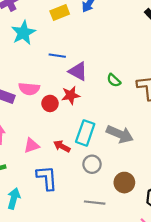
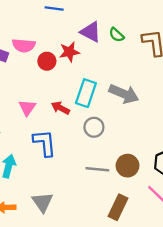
purple triangle: (78, 71) -> (91, 32), moved
pink triangle: (32, 146) -> (27, 108), turned -35
brown circle: (124, 183) -> (128, 166), moved

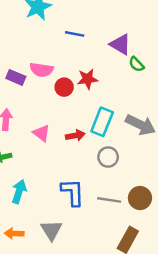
purple triangle: (91, 32) -> (120, 44), moved
pink triangle: (27, 108) -> (41, 133), turned -30
red arrow: (60, 108) -> (75, 135), turned 138
blue L-shape: (45, 143) -> (73, 192), moved

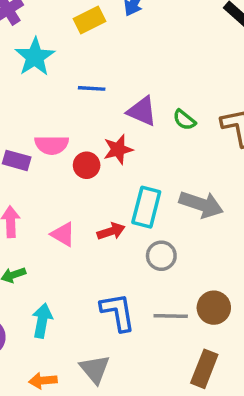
purple triangle: (120, 44) -> (142, 111), moved

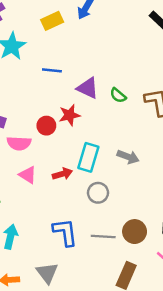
pink semicircle: (52, 145) -> (19, 143), moved
gray arrow: (201, 204) -> (128, 157), size x0.7

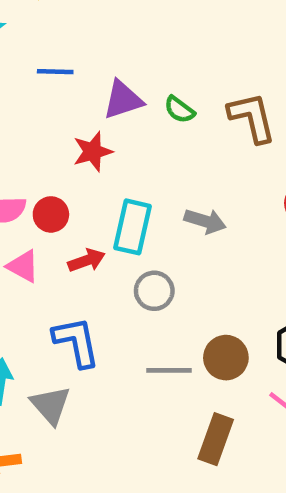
purple triangle: (88, 88) -> (123, 100), turned -40
red circle: (46, 126) -> (51, 214), moved
blue L-shape: (65, 232) -> (76, 342), moved
gray triangle: (47, 273) -> (51, 405), moved

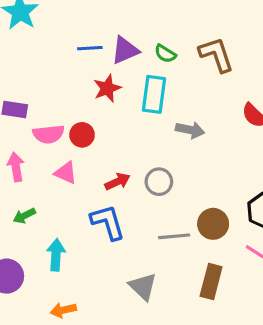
blue line: (55, 72) -> (90, 48), moved
cyan rectangle: (132, 227) -> (154, 94), moved
red arrow: (87, 260) -> (117, 182), moved
gray triangle: (51, 405) -> (143, 287), moved

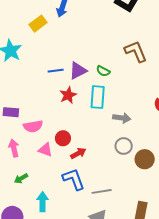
brown L-shape: (216, 55) -> (136, 51), moved
red circle: (82, 135) -> (63, 138), moved
gray circle: (159, 182) -> (124, 146), moved
brown circle: (213, 224) -> (145, 159), moved
gray line: (174, 236) -> (102, 191), moved

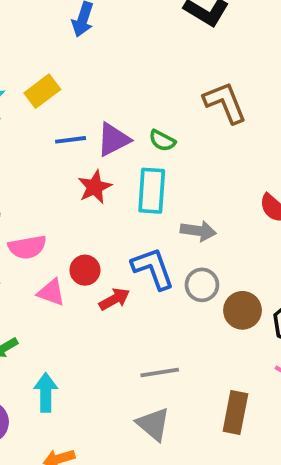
yellow rectangle: (38, 24) -> (42, 91), moved
blue L-shape: (74, 179) -> (153, 268), moved

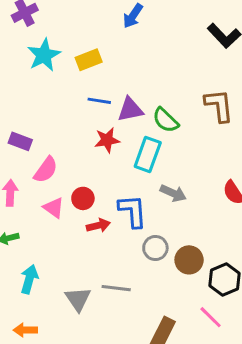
green semicircle: (162, 141) -> (166, 120), size x1.4
pink semicircle: (27, 247) -> (46, 170), turned -60
gray circle: (202, 285) -> (155, 248), moved
gray triangle: (153, 424) -> (78, 299), moved

